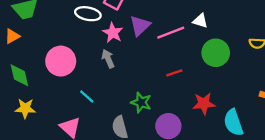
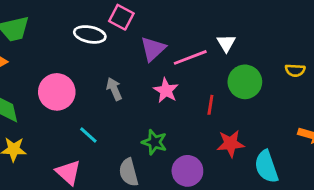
white triangle: (200, 21) -> (226, 43), turned 42
pink star: (113, 33) -> (166, 90), moved
red line: (174, 73) -> (210, 105), moved, turned -63

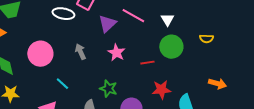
white triangle: (226, 43) -> (167, 20), moved
pink line: (190, 57) -> (133, 16), moved, turned 50
red line: (210, 105) -> (147, 63), turned 72

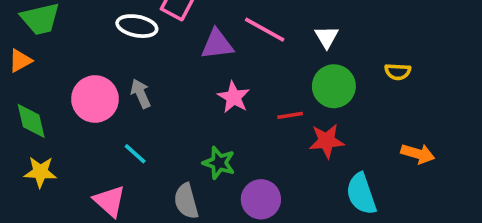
purple triangle: (107, 24) -> (217, 44), turned 36
gray arrow: (80, 52) -> (141, 94), moved
red star: (161, 90) -> (327, 141), moved

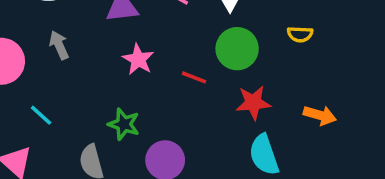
gray arrow: (141, 94) -> (59, 45), moved
red line: (290, 115) -> (194, 77), turned 30
red star: (327, 141) -> (253, 103), moved

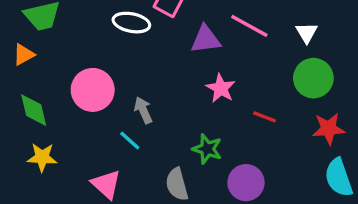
gray arrow: (59, 45) -> (143, 110), moved
red line: (194, 77) -> (265, 117), moved

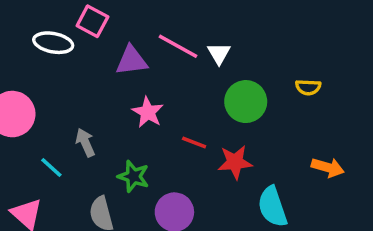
white triangle: (307, 33) -> (219, 53), moved
gray arrow: (143, 110) -> (85, 143), moved
red star: (329, 129) -> (235, 162), moved

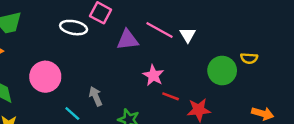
green circle: (246, 102) -> (222, 71), moved
pink star: (148, 112) -> (153, 75), moved

